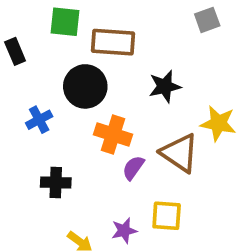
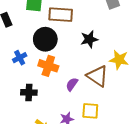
orange cross: (113, 134) -> (48, 66), moved

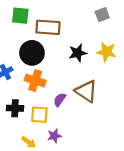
yellow star: (119, 60) -> (106, 52), moved
yellow square: (90, 111) -> (39, 115), moved

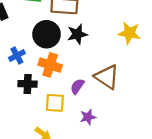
black star: (78, 53) -> (77, 34), moved
black cross: (15, 108) -> (28, 84), moved
purple star: (54, 136) -> (88, 117), moved

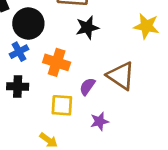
black circle: (47, 34) -> (28, 23), moved
black cross: (28, 84) -> (18, 87), moved

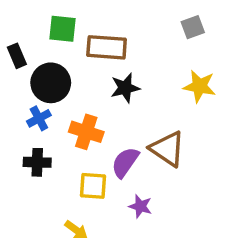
purple semicircle: (87, 87) -> (125, 162), size x1.4
purple star: (99, 121) -> (140, 206), turned 30

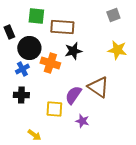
orange cross: (86, 132) -> (50, 63), moved
yellow arrow: (76, 230) -> (34, 135), moved

